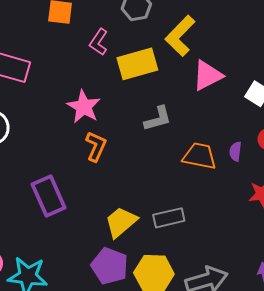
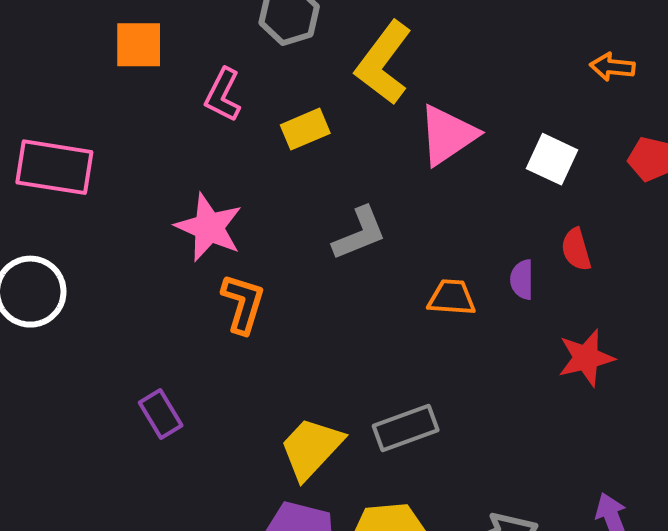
yellow rectangle: (137, 64) -> (305, 129), size x0.6
orange trapezoid: (200, 156) -> (452, 298), size x0.7
purple rectangle: (49, 196) -> (161, 414), size x0.6

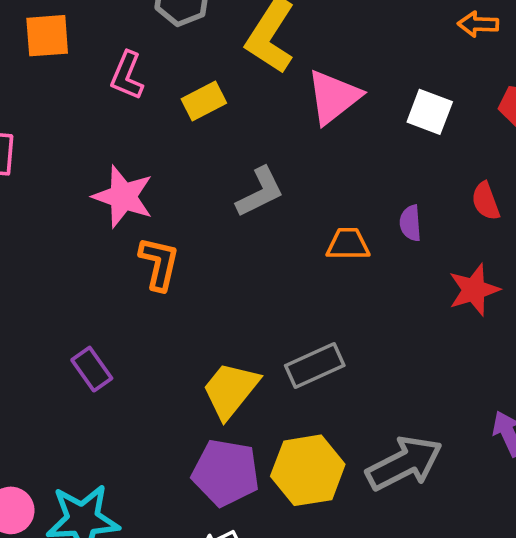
red semicircle: (576, 249) -> (486, 201), moved

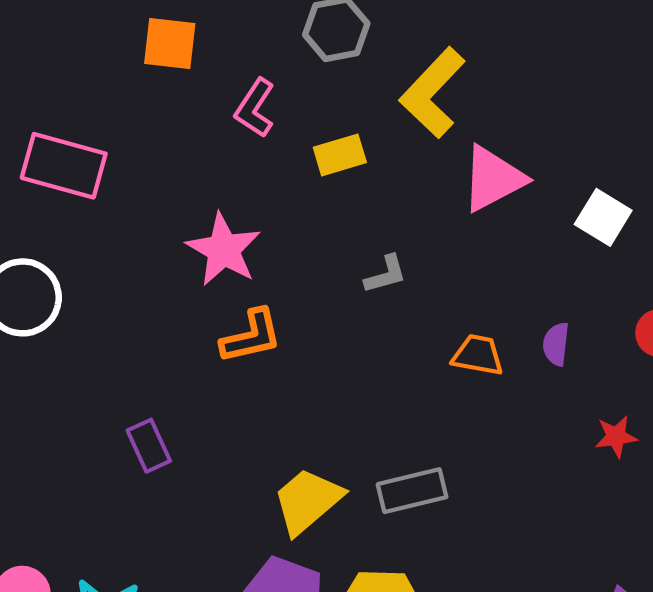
gray L-shape: (260, 192) -> (386, 274), size x0.7
orange L-shape: (159, 263) -> (251, 336), turned 54
red star: (474, 290) -> (616, 437), size x0.7

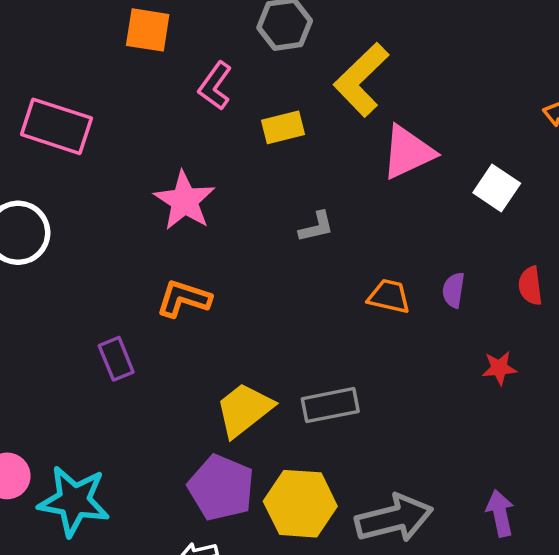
orange L-shape: (251, 336) -> (184, 299), moved, turned -152

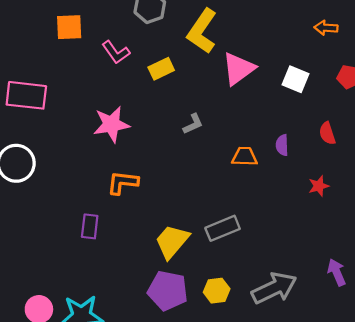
pink L-shape: (215, 86) -> (116, 52), turned -60
pink star: (184, 201) -> (111, 124), turned -30
purple rectangle: (116, 359) -> (90, 226), turned 40
yellow hexagon: (300, 504) -> (217, 291), size x0.6

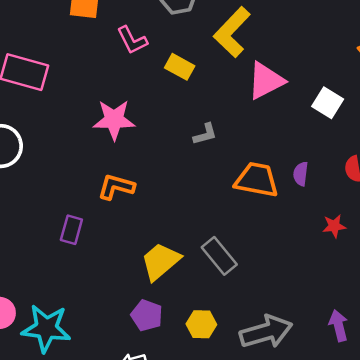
yellow rectangle: (161, 69) -> (180, 67), turned 45
orange trapezoid: (245, 157) -> (257, 180), size x1.5
gray rectangle: (223, 228) -> (219, 256), turned 64
purple pentagon: (168, 291) -> (147, 315), size x0.7

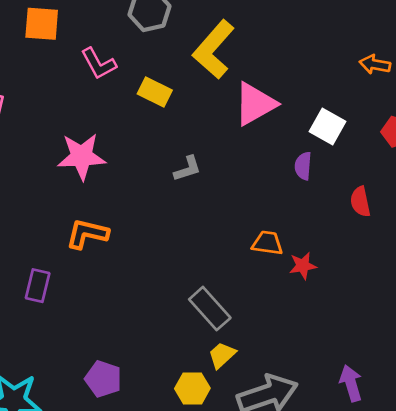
purple semicircle: (301, 174) -> (303, 166), moved
orange trapezoid: (257, 180) -> (267, 243), moved, size x0.6
red star: (334, 226) -> (303, 266), moved
yellow trapezoid: (161, 261) -> (222, 355), moved, size x0.6
purple pentagon: (147, 315) -> (103, 379), moved

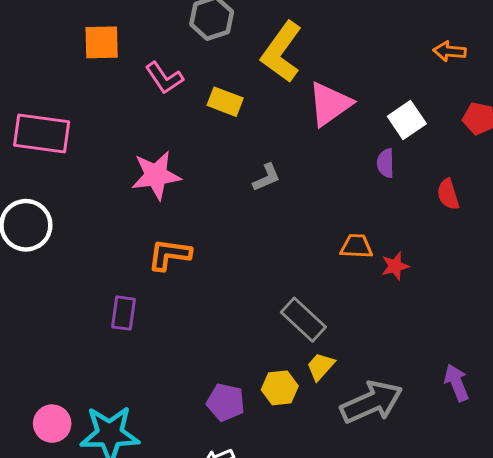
white square: (327, 126) -> (407, 120), turned 32
purple pentagon: (103, 379) -> (226, 402), moved
yellow hexagon: (192, 388) -> (280, 388), moved

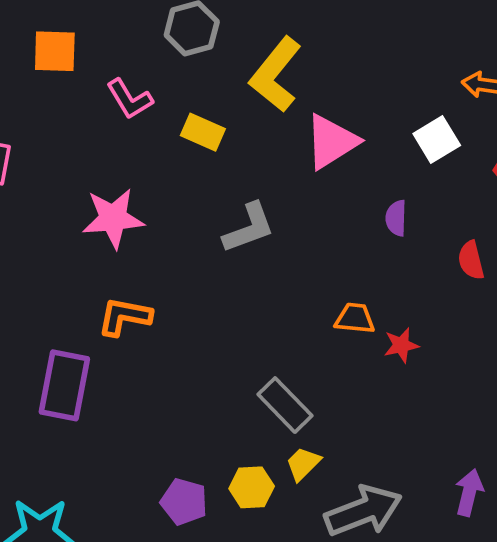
white square: (407, 120) -> (437, 139), moved
gray L-shape: (267, 177) -> (249, 228), size x1.5
purple rectangle: (123, 313) -> (64, 385), size x1.6
purple arrow: (456, 383) -> (469, 492), turned 33

